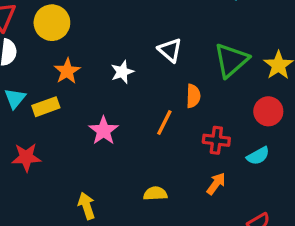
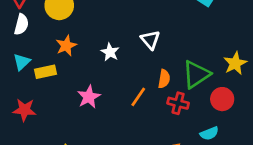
green triangle: (231, 60) -> (196, 74), moved
white star: (122, 72) -> (110, 52), turned -30
red cross: (216, 140) -> (178, 103), moved

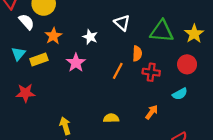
white semicircle: (21, 24) -> (27, 22), moved, turned -49
green triangle: (196, 74) -> (162, 31), moved, turned 45
pink star: (89, 97) -> (76, 63), moved

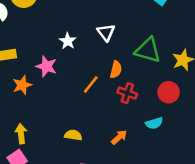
orange star: (53, 36) -> (22, 85), moved
pink star: (76, 63) -> (46, 66), turned -30

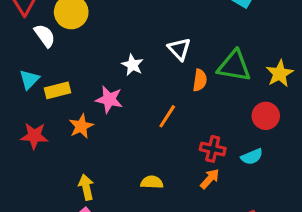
orange semicircle: (116, 70) -> (200, 80), moved
red cross: (127, 93) -> (213, 149), moved

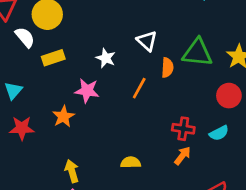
cyan triangle: (29, 80) -> (13, 91), moved
yellow rectangle: (57, 90) -> (53, 58), moved
orange line: (167, 116) -> (139, 88), moved

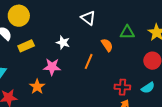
white triangle: (147, 41) -> (88, 18), moved
green triangle: (197, 53) -> (127, 32), size x0.7
orange semicircle: (167, 68) -> (107, 45), turned -32

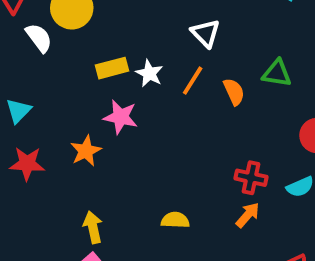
yellow rectangle: (26, 46) -> (112, 68), moved
orange line: (89, 61) -> (193, 81), moved

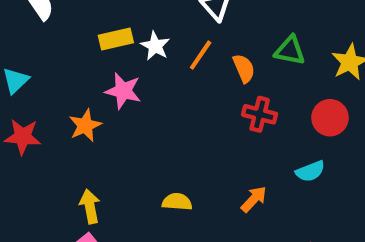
red cross: (251, 178) -> (260, 114), moved

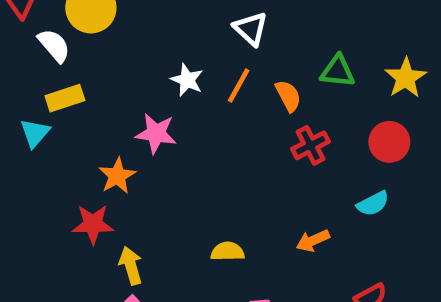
yellow rectangle: (116, 39) -> (65, 98), moved
red cross: (260, 114) -> (310, 145), turned -36
red star: (23, 137) -> (93, 224), moved
orange arrow: (254, 199) -> (313, 241), turned -152

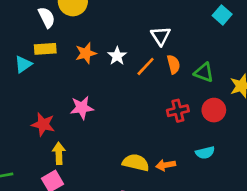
orange semicircle: (288, 96) -> (174, 64), moved
pink star: (156, 133) -> (82, 108), moved, turned -30
red circle: (389, 142) -> (214, 110), moved
orange star: (117, 176) -> (86, 53), moved
yellow semicircle: (228, 252) -> (136, 163), moved, size x1.4

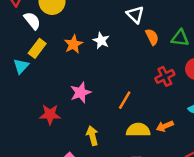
yellow rectangle: (45, 49) -> (37, 48), turned -36
orange line: (146, 66) -> (125, 100), moved
yellow arrow: (59, 153) -> (92, 136), moved

